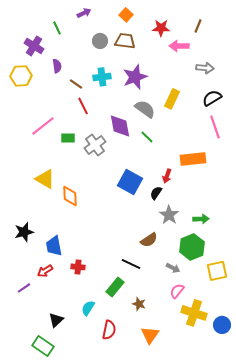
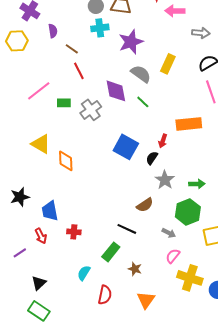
cyan cross: (102, 77) -> (100, 28), moved
red arrow: (45, 271) -> (41, 236), turned -84
black triangle: (56, 320) -> (39, 283), moved

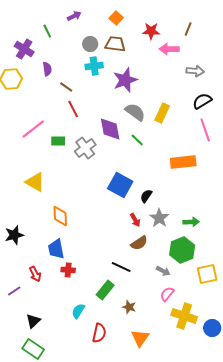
yellow rectangle: (168, 64) -> (162, 113), moved
red arrow: (163, 141) -> (135, 220), moved, turned -48
orange diamond: (66, 161) -> (60, 216), moved
blue trapezoid: (50, 211) -> (56, 249), moved

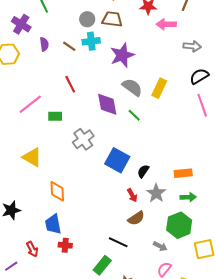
brown line: (66, 87) -> (69, 46), moved
gray cross: (85, 148) -> (83, 139), moved
orange rectangle: (183, 162) -> (183, 173), moved, size x0.7

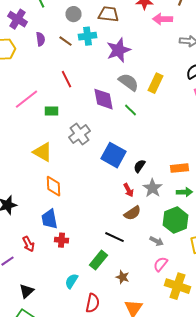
gray circle: (87, 19) -> (74, 14), moved
yellow triangle: (32, 157) -> (42, 152), moved

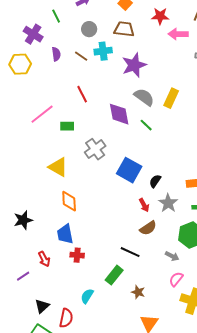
red semicircle: (92, 303) -> (66, 318), moved

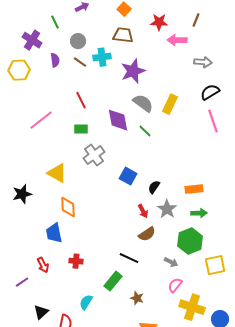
gray circle: (89, 29) -> (78, 41), moved
green rectangle: (67, 126) -> (81, 129), moved
blue square: (129, 170) -> (128, 176), size x0.7
black star: (23, 220) -> (22, 194), moved
blue trapezoid: (65, 234) -> (54, 233), moved

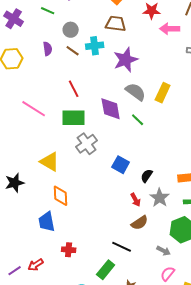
green line: (55, 22) -> (48, 11), turned -40
purple cross: (32, 40) -> (14, 19), moved
pink line: (41, 120) -> (34, 109), turned 70
green rectangle: (81, 129) -> (74, 118), size x1.6
red arrow: (43, 265) -> (36, 265), moved, turned 84

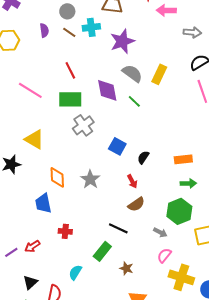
yellow triangle: (50, 162) -> (34, 139), moved
gray star: (160, 198) -> (90, 179), moved

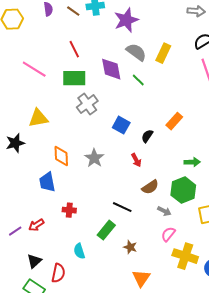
yellow triangle: (34, 139) -> (38, 118), turned -40
orange rectangle: (183, 159) -> (174, 121), moved, turned -42
brown semicircle: (136, 204) -> (150, 187), moved
cyan semicircle: (75, 272) -> (79, 251), turned -49

